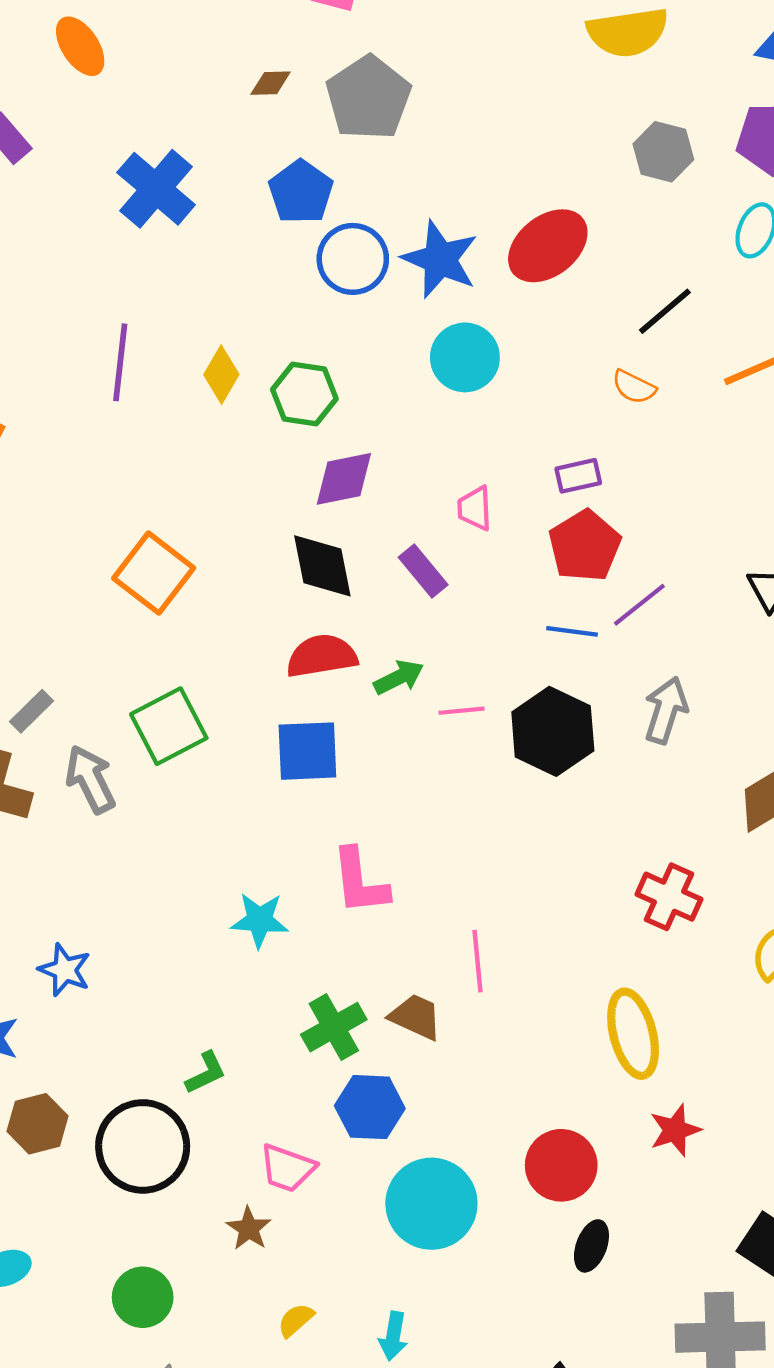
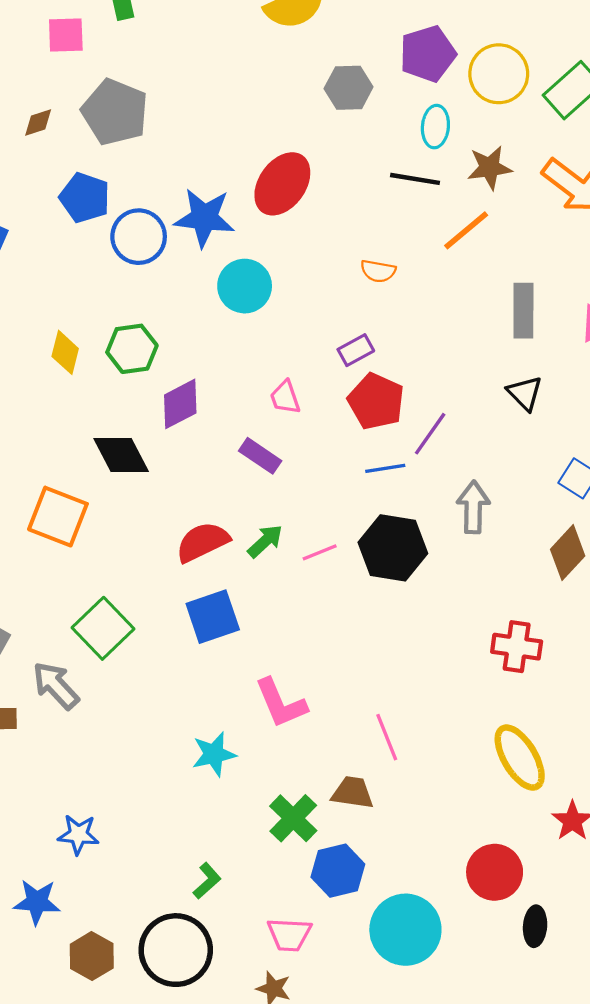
black line: (665, 311) -> (415, 179), moved, turned 66
black diamond: (322, 566) -> (121, 455), moved

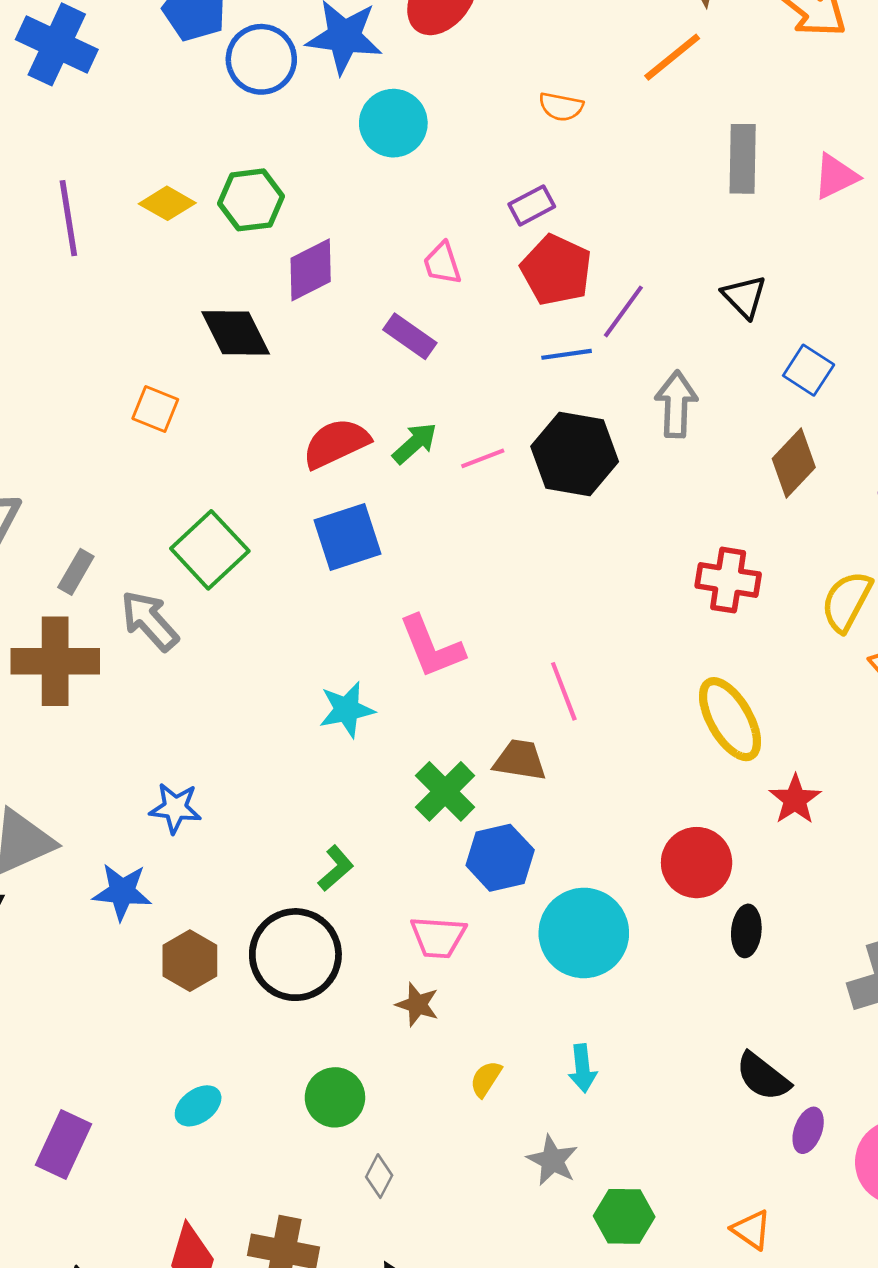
yellow diamond: (65, 352) -> (167, 203), turned -75
black triangle: (525, 393) -> (744, 297), moved
orange square: (58, 517) -> (155, 409), size x0.6

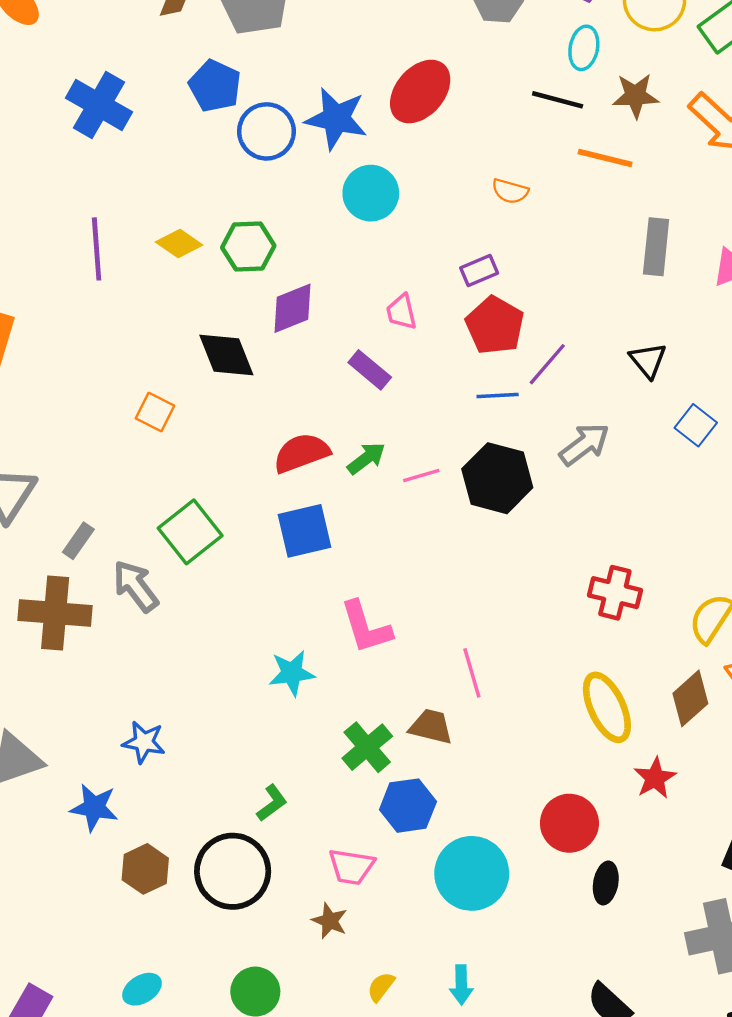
orange line: (672, 57) -> (605, 158), turned 48
gray arrow: (676, 404) -> (584, 444), turned 46
brown diamond: (794, 463) -> (690, 698), moved

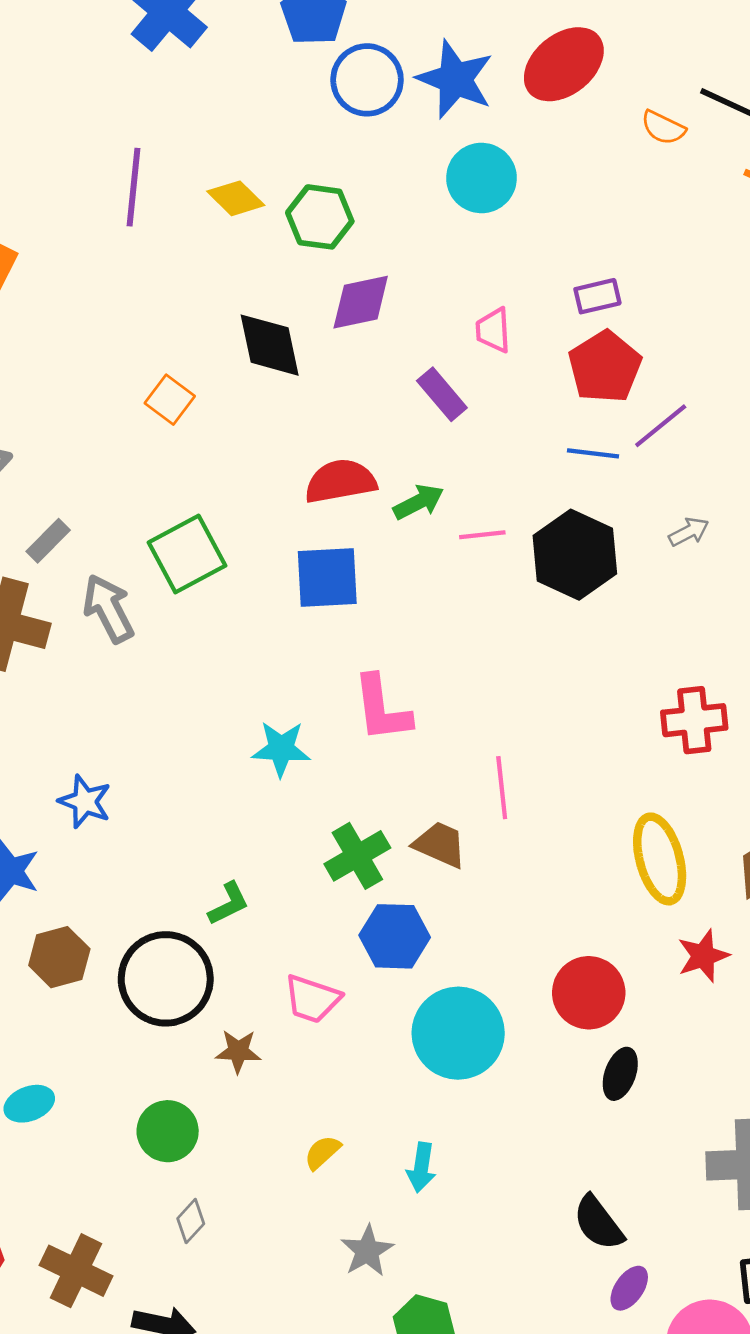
orange semicircle: (510, 191) -> (663, 128), moved
gray arrow: (584, 444) -> (689, 532), size x0.6
red cross: (615, 593) -> (694, 720), turned -30
brown star: (330, 921) -> (238, 1051), moved, turned -30

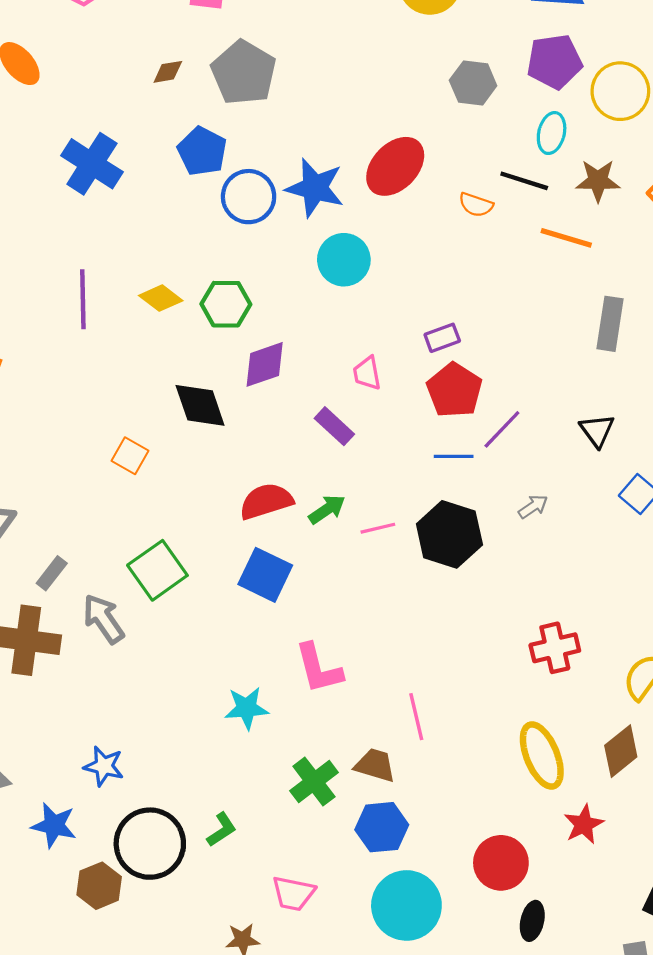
blue square: (327, 578) -> (265, 575), turned 36
blue hexagon: (395, 936) -> (382, 827), moved
black circle: (166, 979) -> (150, 844), moved

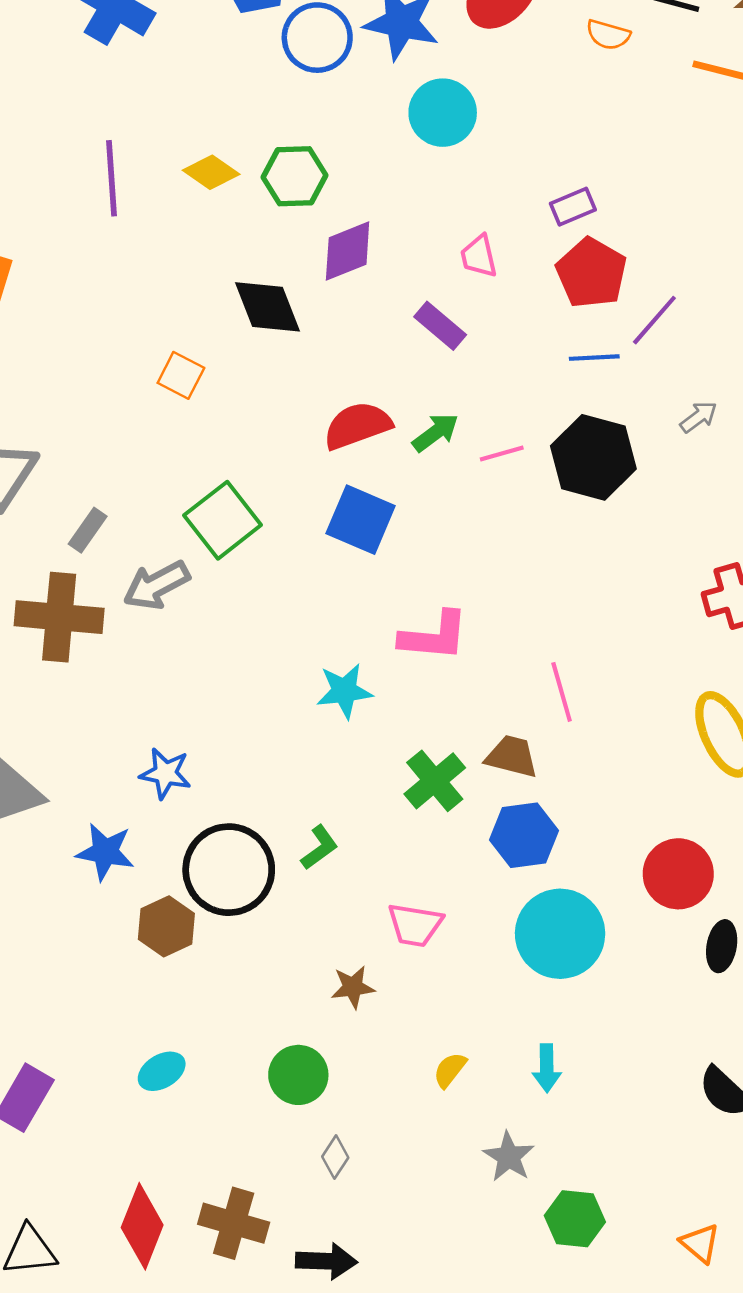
gray arrow: (103, 619) -> (156, 585), turned -81
pink L-shape: (319, 668) -> (434, 636), turned -68

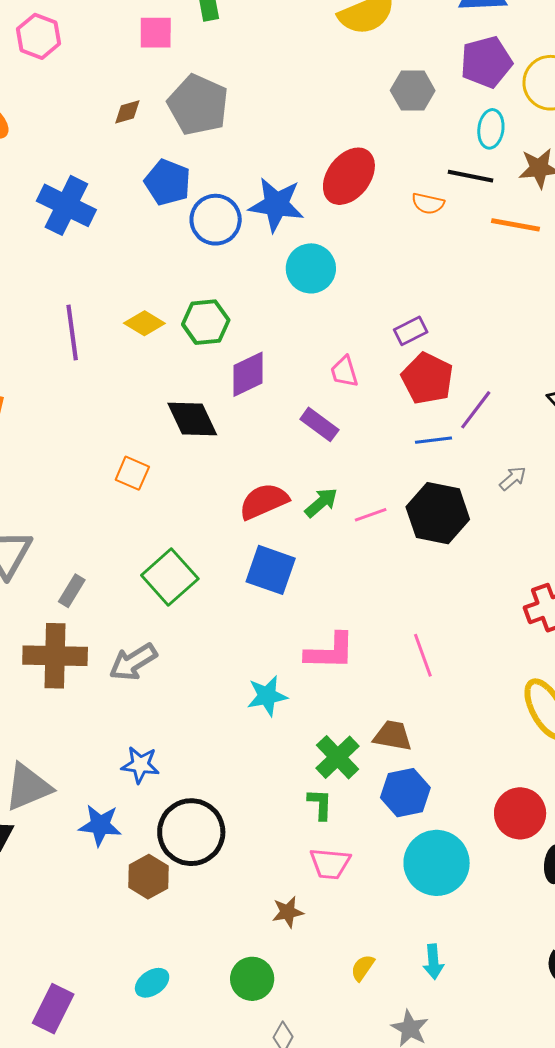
gray arrow: (156, 585) -> (133, 662), moved
pink line: (562, 692) -> (423, 655), moved
green L-shape: (319, 847) -> (320, 804), moved, turned -48

